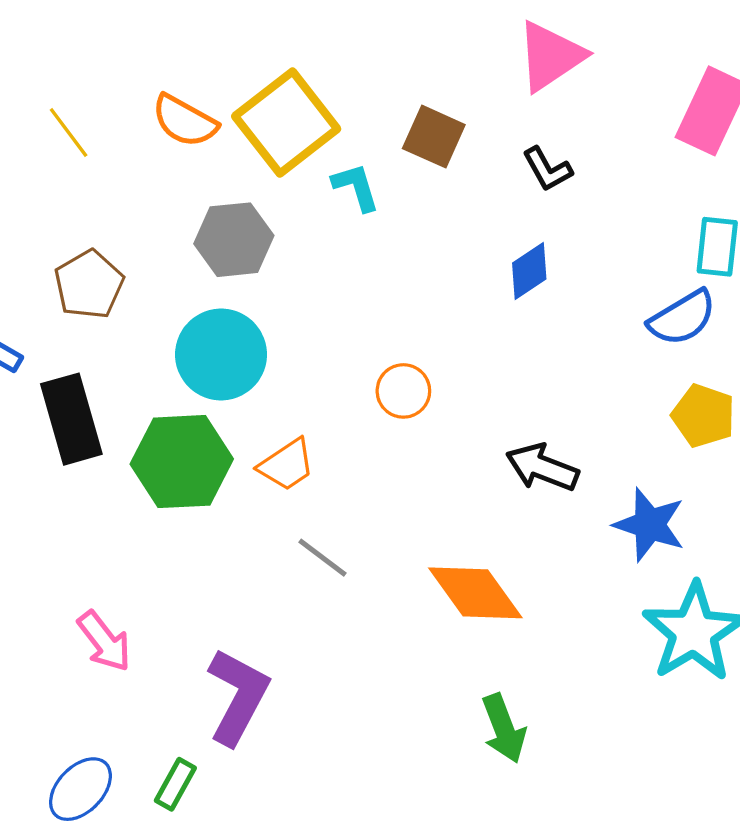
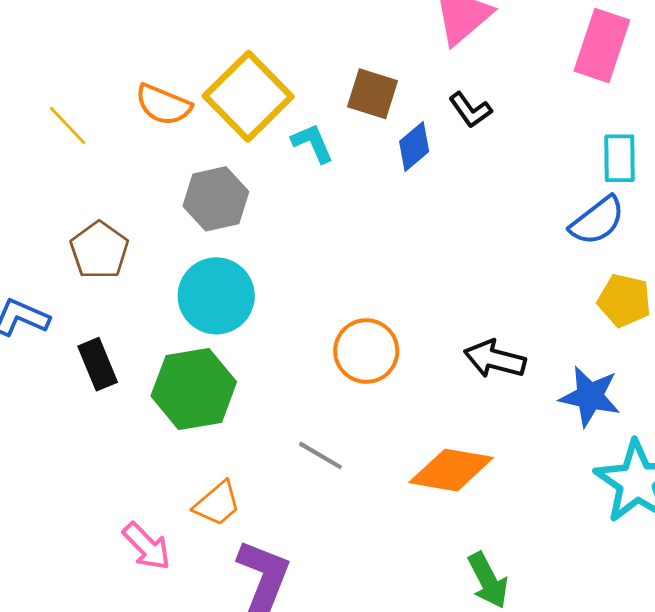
blue diamond: (529, 271) -> (414, 146), moved
orange circle: (403, 391) -> (366, 351), moved, size x1.4
black rectangle: (71, 419) -> (98, 364), size x0.7
orange trapezoid: (287, 465) -> (217, 504), moved
orange diamond: (475, 593) -> (451, 470), turned -38

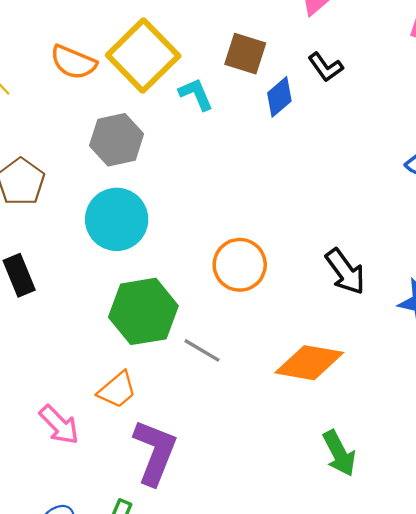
black arrow: (495, 359) -> (345, 272), turned -141
green hexagon: (194, 389) -> (143, 311), moved

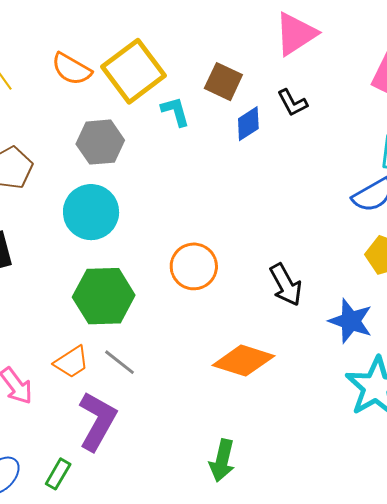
gray line: (202, 350) -> (119, 362), moved
green arrow: (339, 453) -> (222, 461), moved, turned 33

